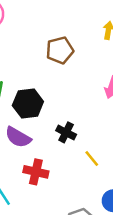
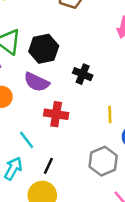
yellow line: (92, 158) -> (110, 114), moved, turned 42

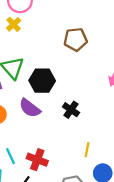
red cross: (56, 114) -> (37, 160), moved

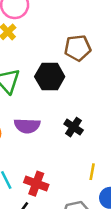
black hexagon: (42, 81) -> (50, 77), moved
purple semicircle: (30, 108) -> (27, 126), turned -35

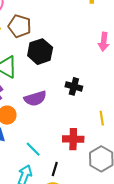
brown pentagon: (78, 48) -> (20, 26), moved, turned -30
red cross: (36, 184) -> (73, 139), moved

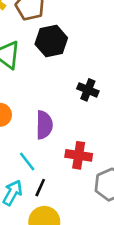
purple semicircle: (35, 98) -> (44, 125), moved, turned -80
black line: (55, 169) -> (40, 188), moved

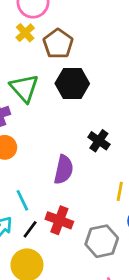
purple semicircle: (44, 125) -> (64, 170), moved
red cross: (79, 155) -> (59, 220), moved

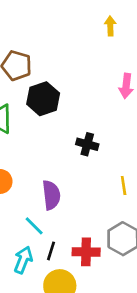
purple semicircle: (64, 170) -> (51, 195), moved
red cross: (59, 220) -> (86, 252), moved

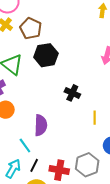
yellow line: (124, 185) -> (95, 118), moved

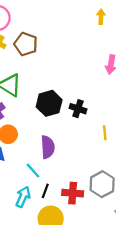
black hexagon: (46, 55) -> (49, 103), moved

